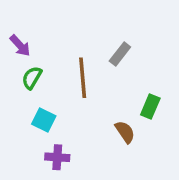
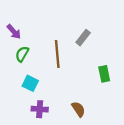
green rectangle: (150, 107) -> (104, 74), turned -35
brown semicircle: (125, 132) -> (78, 109), moved

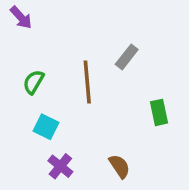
purple arrow: (14, 32) -> (21, 18), moved
purple cross: (40, 109) -> (60, 166), turned 35

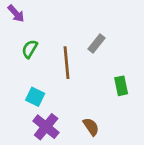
green semicircle: (34, 82) -> (30, 49), moved
purple cross: (60, 166) -> (46, 127), size x1.4

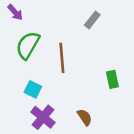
gray rectangle: (96, 44) -> (92, 20), moved
green semicircle: (30, 49) -> (28, 45), size x1.6

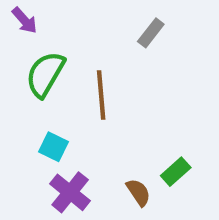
green rectangle: (112, 79) -> (176, 172), moved, turned 60

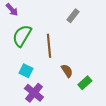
brown semicircle: (138, 192) -> (67, 71), moved

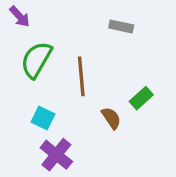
gray rectangle: (73, 16) -> (121, 26), turned 64
green rectangle: (85, 83) -> (141, 98), moved

